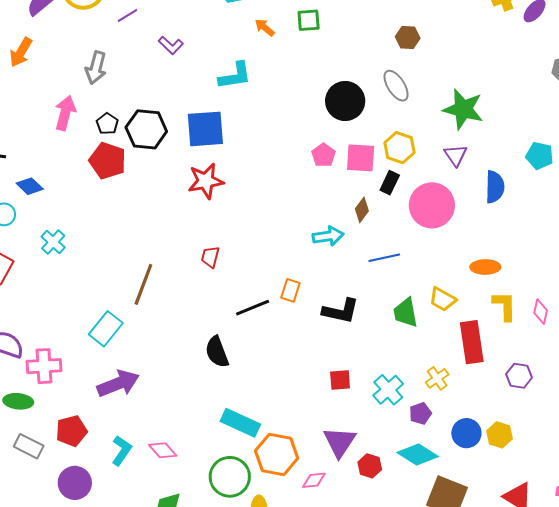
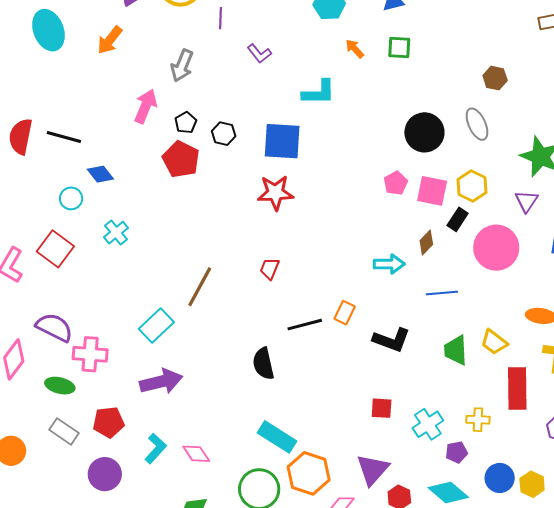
purple line: (128, 16) -> (220, 18), turned -65
black hexagon: (146, 129) -> (224, 134), size x0.6
yellow cross: (437, 378) -> (478, 420), turned 30

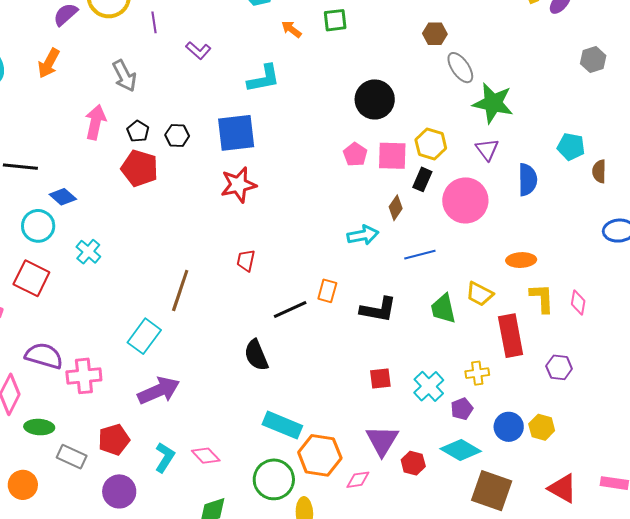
gray arrow: (182, 66) -> (124, 76), turned -40
gray ellipse: (477, 124) -> (460, 68), moved
cyan circle: (71, 198) -> (38, 226), size x1.4
green ellipse: (60, 386) -> (39, 427), moved

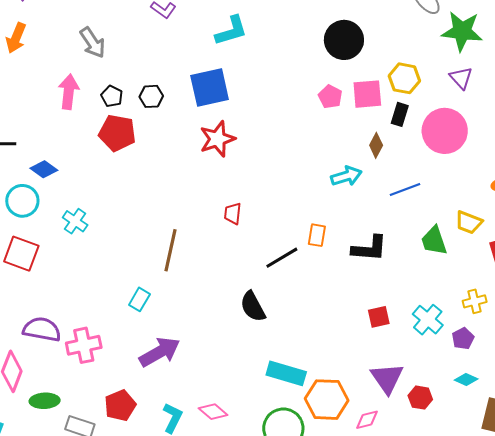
cyan rectangle: (144, 336) -> (139, 299), size x0.7
cyan diamond: (461, 450) -> (466, 379), size x0.6

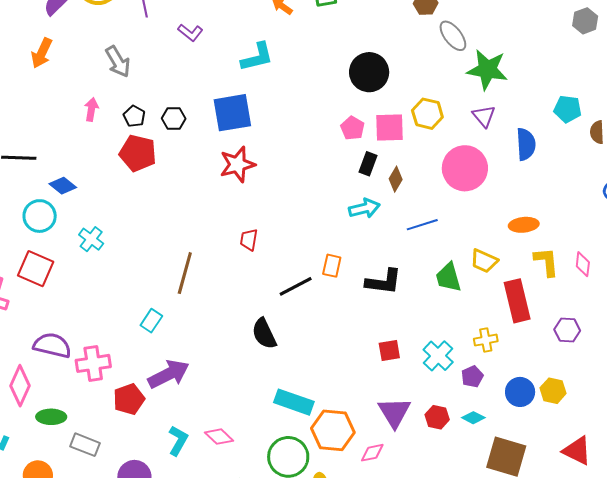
pink arrow: (69, 92) -> (91, 109), size x0.7
black rectangle: (400, 114) -> (368, 164), moved
red hexagon: (420, 398) -> (437, 417), moved
red pentagon: (120, 406) -> (129, 399), moved

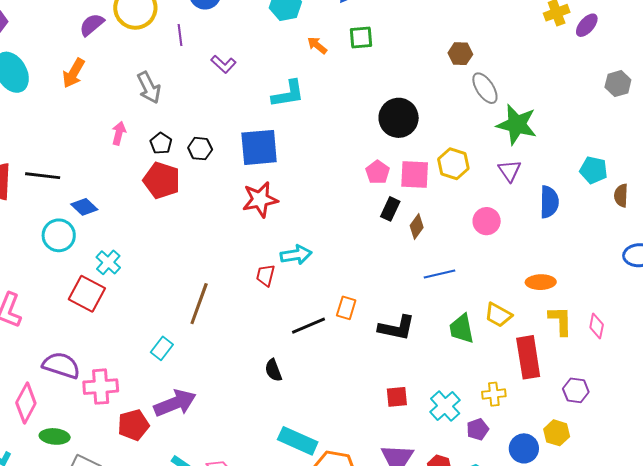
pink circle: (465, 168) -> (487, 221), size x0.6
cyan arrow: (364, 208) -> (296, 255), moved
red square: (36, 269) -> (87, 294), moved
black semicircle: (264, 334) -> (273, 370), size x0.7
yellow hexagon: (553, 391) -> (557, 433), moved

